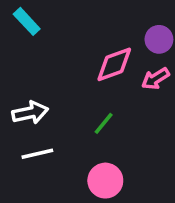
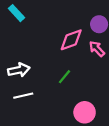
pink arrow: (155, 79) -> (97, 49), turned 78
pink circle: (105, 181) -> (85, 112), moved

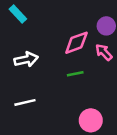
white arrow: (19, 70) -> (26, 59), moved
green line: (65, 77) -> (75, 74), moved, turned 40

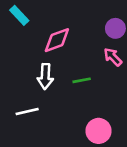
pink diamond: (76, 43) -> (57, 40), moved
white arrow: (26, 59) -> (45, 76), moved, turned 105

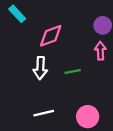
pink arrow: (113, 57) -> (100, 51), turned 42
white line: (27, 111) -> (44, 113), moved

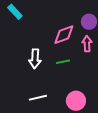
pink diamond: (51, 36) -> (64, 35), moved

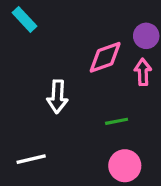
green line: (63, 62) -> (117, 121), moved
white line: (38, 98) -> (31, 159), moved

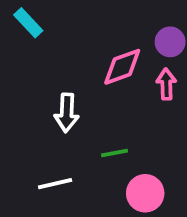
green line: (117, 121) -> (115, 153), moved
white line: (31, 159) -> (55, 184), moved

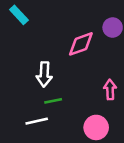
pink arrow: (166, 84) -> (110, 90), moved
green line: (115, 153) -> (53, 101), moved

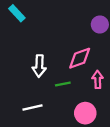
pink diamond: (81, 44) -> (80, 58), moved
green line: (53, 101) -> (63, 84), moved

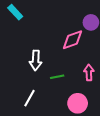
pink diamond: (80, 58) -> (72, 40), moved
white line: (33, 108) -> (29, 98), turned -48

